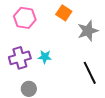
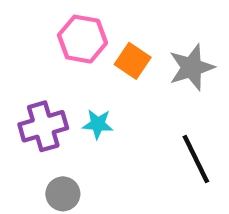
orange square: (64, 13) -> (133, 61), moved
pink hexagon: (25, 18) -> (82, 39), moved

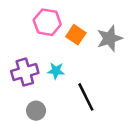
black line: (196, 159) -> (86, 97), moved

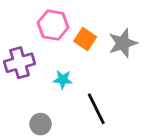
purple cross: (25, 72) -> (20, 63), moved

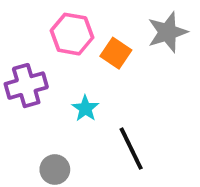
gray star: (123, 43) -> (167, 32), moved
cyan star: (63, 79) -> (85, 108), turned 30

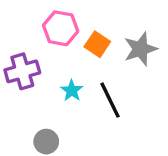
gray star: (167, 32) -> (140, 49), moved
black line: (131, 149) -> (110, 100), moved

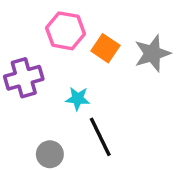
cyan star: (72, 91) -> (78, 99), turned -30
black line: (110, 100) -> (100, 137), moved

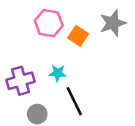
gray star: (152, 53) -> (113, 23), moved
purple cross: (24, 78) -> (20, 81), moved

